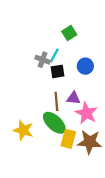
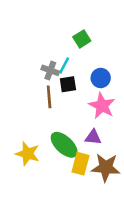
purple triangle: (74, 98) -> (93, 137), moved
brown line: (56, 101) -> (49, 97), moved
pink star: (86, 113) -> (102, 106), moved

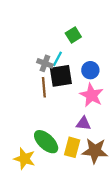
black square: (68, 84) -> (61, 76), size x1.5
green ellipse: (64, 145) -> (46, 142), moved
yellow star: (28, 154) -> (25, 159), moved

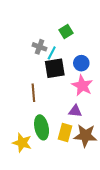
gray cross: (45, 63) -> (39, 47), moved
brown line: (44, 87) -> (33, 93), moved
green ellipse: (46, 142) -> (42, 127), turned 35

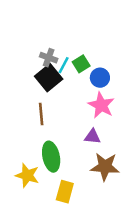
green square: (66, 32) -> (81, 64), moved
black square: (55, 68) -> (49, 78), moved, turned -30
yellow rectangle: (65, 132) -> (65, 192), moved

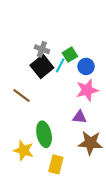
cyan line: (64, 65) -> (60, 65), moved
pink star: (101, 105) -> (87, 90), turned 30
brown line: (41, 114) -> (21, 95), moved, turned -48

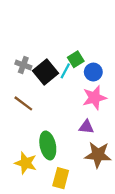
gray cross: (42, 49) -> (23, 65), moved

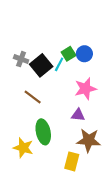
blue circle: (93, 72) -> (84, 54), moved
brown line: (23, 103) -> (33, 97), moved
yellow rectangle: (61, 178) -> (72, 161), moved

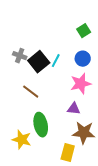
green square: (69, 54) -> (84, 31), moved
blue circle: (84, 54) -> (83, 59), moved

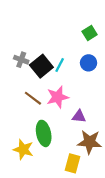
pink star: (81, 84) -> (58, 97), moved

